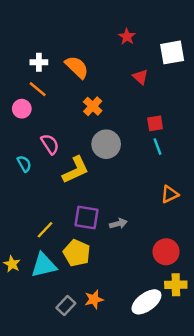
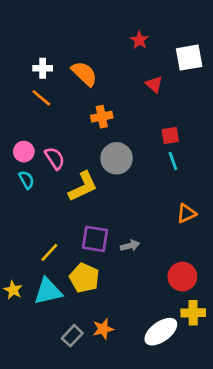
orange cross: (93, 106) -> (102, 117), turned 36
pink circle: (22, 109) -> (24, 152), moved

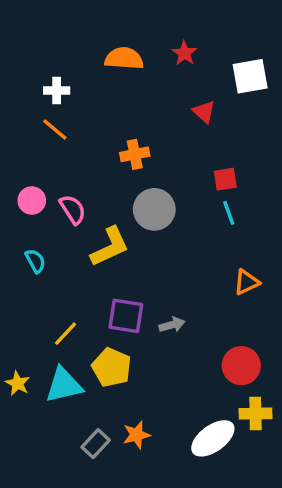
orange semicircle: (84, 74) -> (124, 58), moved, turned -40
cyan semicircle: (27, 180) -> (35, 261), moved

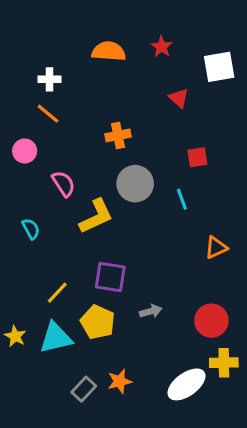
pink circle: (32, 201) -> (25, 151), moved
cyan line: (229, 213) -> (182, 199), moved
gray arrow: (172, 325) -> (151, 311), moved

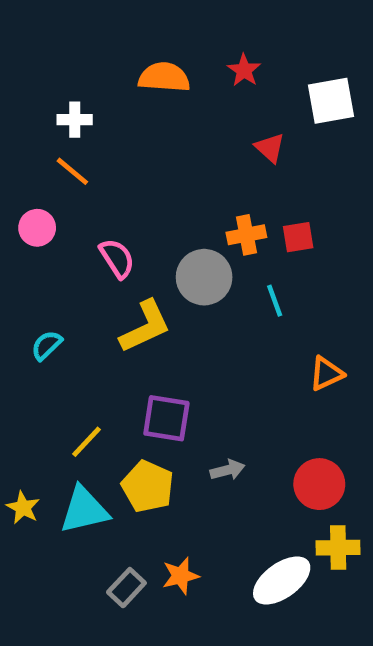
orange cross: (118, 135) -> (246, 235), moved
pink semicircle: (64, 184) -> (117, 258), moved
cyan semicircle: (31, 229) -> (47, 345), turned -105

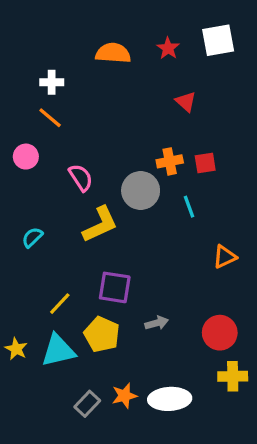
white square: (331, 101) -> (218, 40), moved
white ellipse: (282, 580) -> (170, 399), moved, turned 33

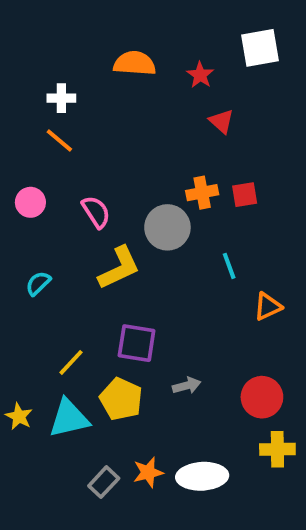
red star: (168, 48) -> (200, 75), moved
pink circle: (26, 157) -> (30, 202), moved
cyan line: (189, 207) -> (229, 266), moved

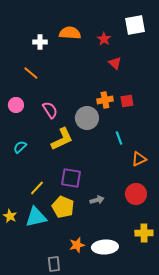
white cross: (61, 98) -> (40, 42), moved
red circle: (262, 397) -> (136, 194), moved
gray rectangle: (104, 482) -> (54, 264), moved, turned -49

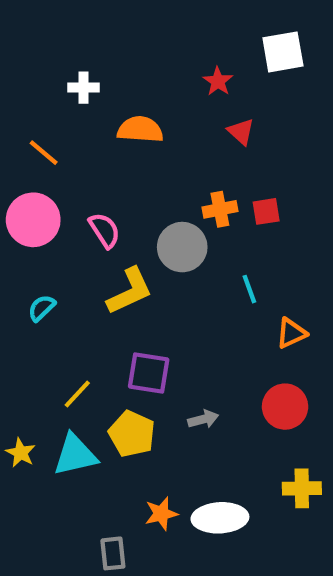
orange semicircle: (70, 33) -> (140, 130), moved
orange line: (31, 73) -> (44, 153), moved
pink circle: (16, 105) -> (33, 220), size x1.6

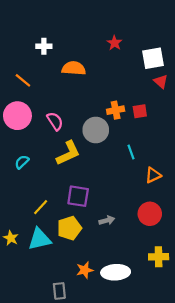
white square: (283, 52) -> (153, 58), moved
red triangle: (241, 132) -> (161, 81), moved
yellow pentagon: (132, 434) -> (69, 228), turned 30

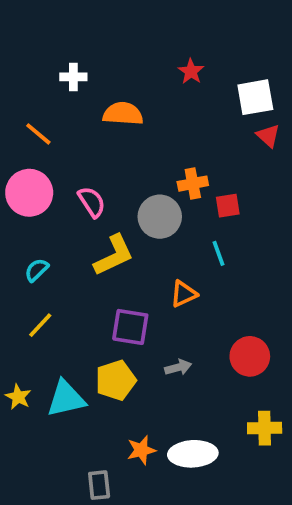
red square: (140, 111) -> (228, 206), moved
orange triangle: (153, 175) -> (184, 294), moved
yellow line: (41, 207) -> (40, 325), moved

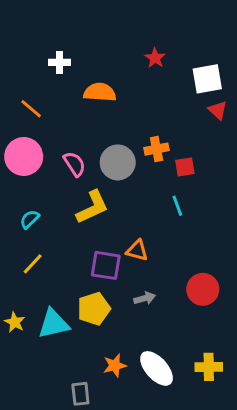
gray circle: (160, 217) -> (118, 162), moved
orange triangle: (184, 294) -> (137, 251), moved, turned 40
yellow cross: (265, 428) -> (209, 367), moved
white ellipse: (193, 454) -> (157, 368), turned 51

